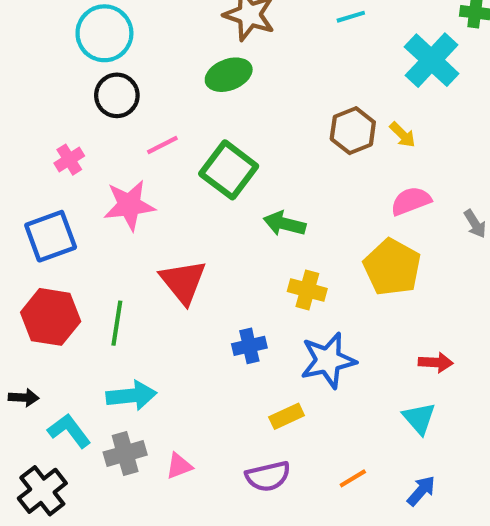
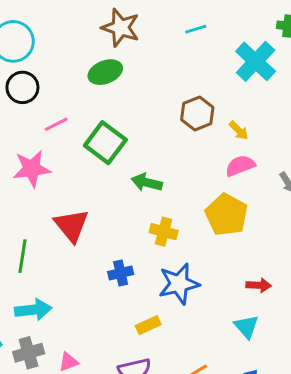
yellow arrow: (403, 135) -> (239, 130), moved

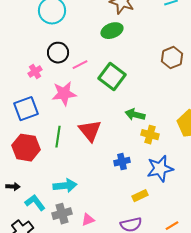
black circle: (22, 87) -> (58, 53), moved
green arrow: (147, 183) -> (135, 115), moved
green line: (22, 256) -> (58, 137), moved

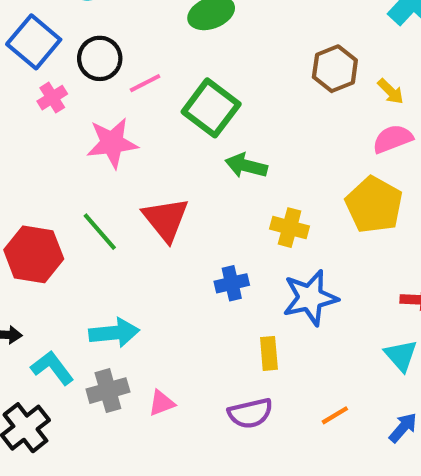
blue square: (26, 109) -> (34, 42), moved, turned -30
green arrow: (135, 115) -> (246, 166), moved
green line: (58, 137) -> (100, 232), turned -50
yellow rectangle: (140, 196) -> (269, 353), turned -70

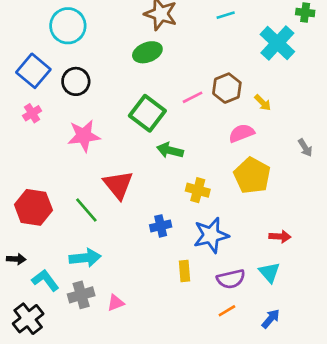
pink line: (145, 83) -> (192, 97), moved
pink cross: (52, 98) -> (32, 113), moved
pink semicircle: (393, 139) -> (242, 133), moved
green line: (100, 232) -> (86, 210), moved
purple semicircle: (250, 413) -> (231, 279), moved

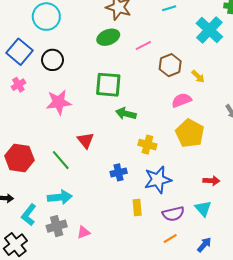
pink line: (192, 97) -> (143, 45), moved
green square: (147, 113) -> (108, 85), turned -32
red triangle: (118, 185) -> (86, 140), size x0.7
cyan L-shape: (45, 280) -> (29, 215), turned -105

